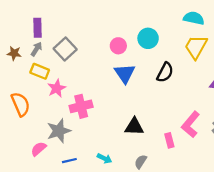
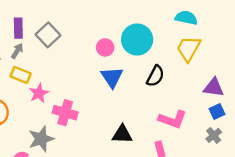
cyan circle: (148, 38) -> (137, 39), size x1.4
gray square: (65, 49) -> (48, 35), moved
pink cross: (81, 106) -> (65, 113), turned 30
pink L-shape: (191, 124) -> (173, 119), moved, turned -110

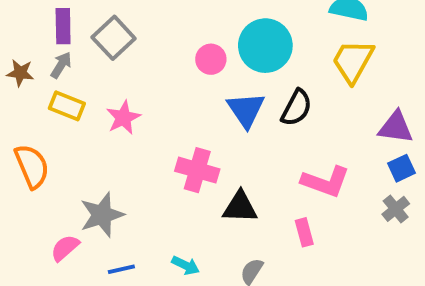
blue triangle: (112, 77) -> (246, 110), moved
pink star: (39, 93) -> (123, 118), moved
pink cross: (65, 113) -> (197, 170), moved

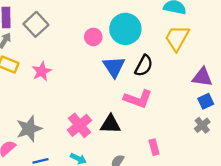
pink cross: (197, 170) -> (79, 125), moved, turned 35
pink L-shape: (326, 182) -> (138, 99), moved
pink rectangle: (304, 232) -> (154, 147), moved

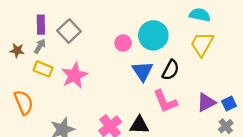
pink star: (42, 71) -> (74, 75), size x1.4
purple triangle: (202, 77) -> (206, 102), moved, turned -36
pink L-shape: (138, 99) -> (165, 101), turned 48

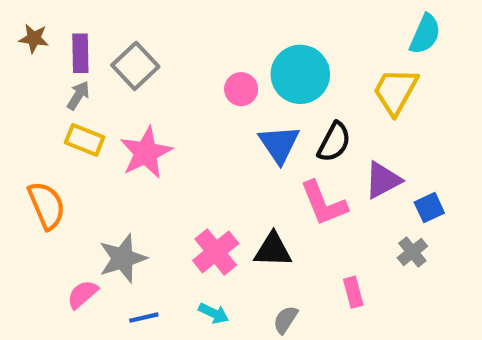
cyan semicircle: (200, 15) -> (425, 34), moved, turned 102
brown star: (17, 51) -> (34, 38), moved
purple triangle: (206, 102) -> (383, 180), moved
blue square: (229, 103) -> (429, 208), moved
gray cross: (226, 126) -> (412, 252), moved

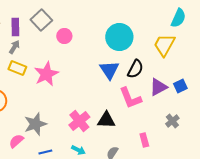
gray square: (135, 66) -> (41, 20), moved
pink circle: (241, 89) -> (64, 36), moved
blue square: (429, 208) -> (180, 86), moved

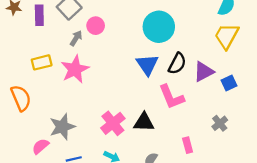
yellow trapezoid: (164, 45) -> (227, 36), moved
gray arrow: (14, 47) -> (76, 38), moved
yellow rectangle: (17, 68) -> (42, 62), turned -36
purple triangle: (158, 87) -> (204, 72), moved

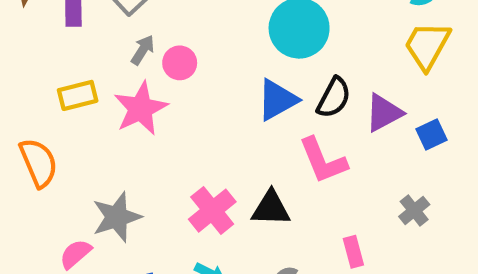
pink circle: (96, 26) -> (180, 63), moved
blue triangle: (147, 65) -> (277, 100), turned 35

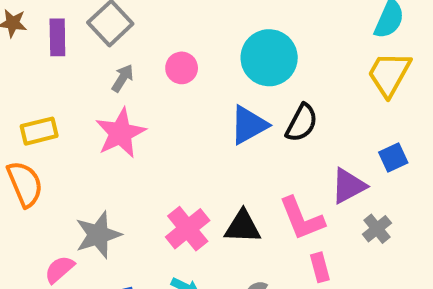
pink circle: (180, 63) -> (182, 68), moved
yellow rectangle: (78, 95) -> (39, 131), moved
purple triangle: (384, 113) -> (348, 186), moved
pink L-shape: (323, 161) -> (302, 219), moved

